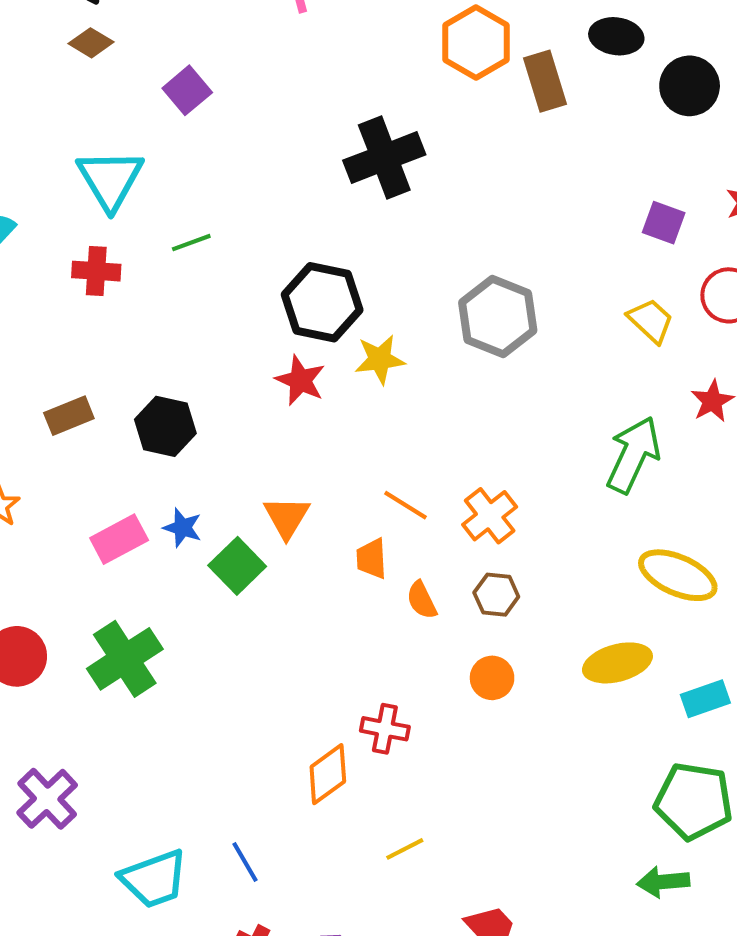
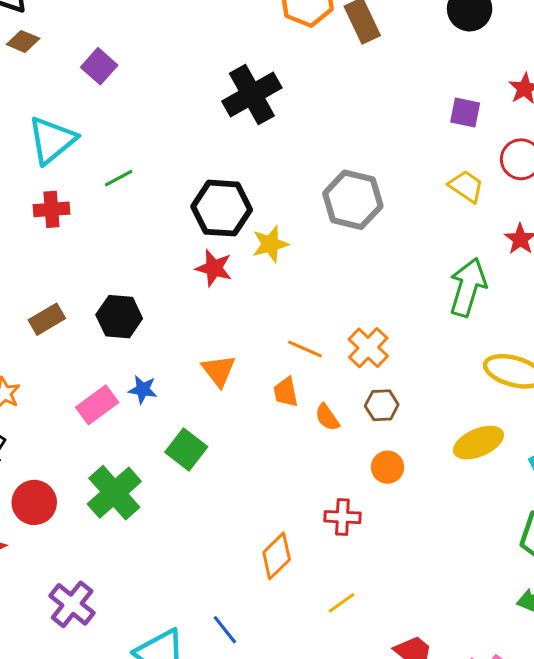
cyan triangle: (110, 179) -> (52, 140), turned 30
green square: (237, 566) -> (186, 449), moved
red cross: (385, 729) -> (342, 517), moved

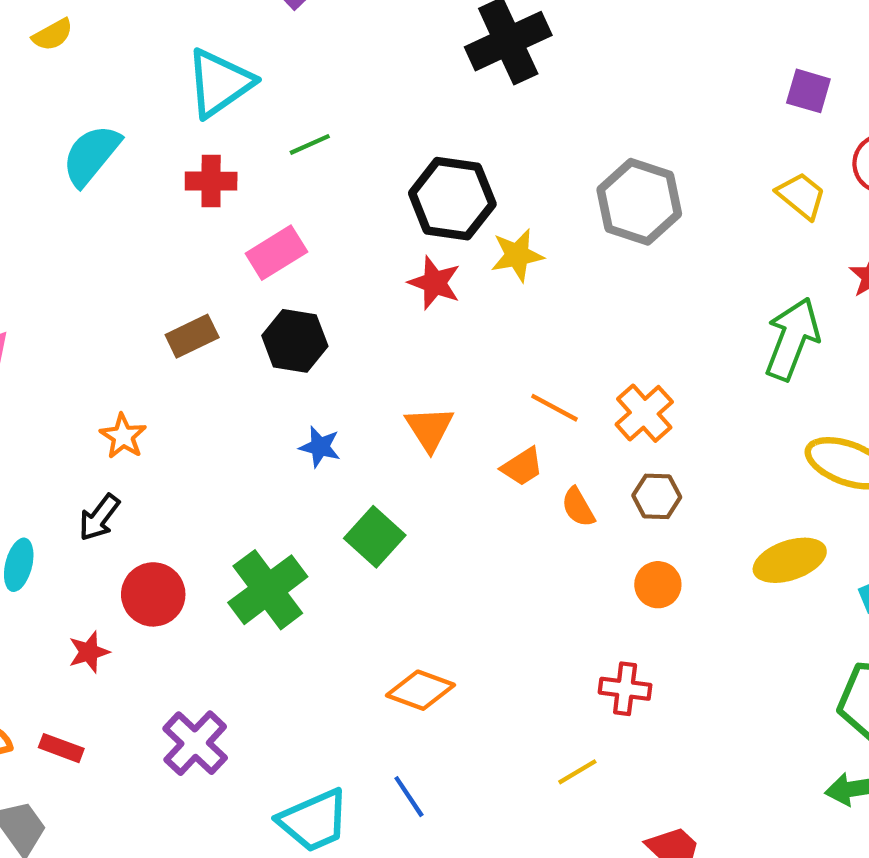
orange trapezoid: (286, 392) -> (522, 467), turned -116
pink rectangle: (97, 405) -> (276, 253), moved
red cross: (342, 517) -> (625, 689), moved
orange diamond: (277, 556) -> (420, 690), moved, turned 60

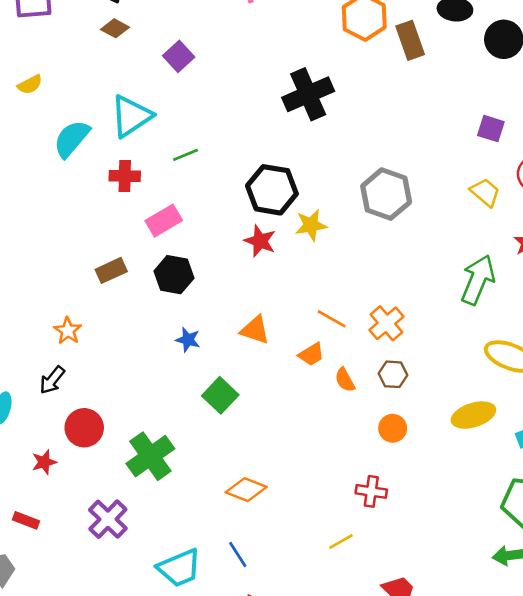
cyan semicircle: (91, 155) -> (72, 139), moved
orange triangle: (430, 429) -> (255, 330), turned -40
green cross: (268, 590) -> (150, 456), moved

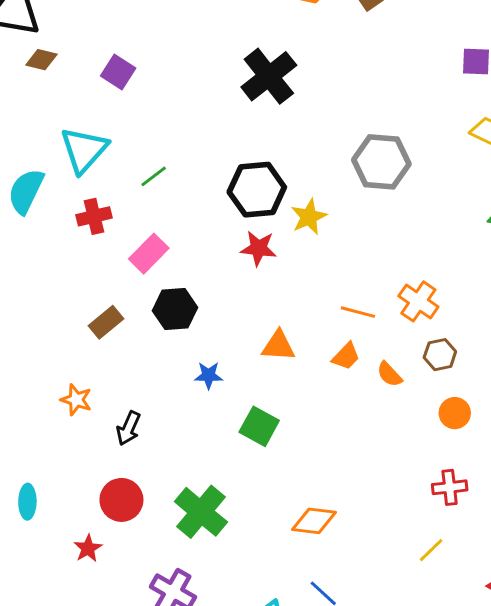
black arrow: (52, 380) -> (128, 428), moved

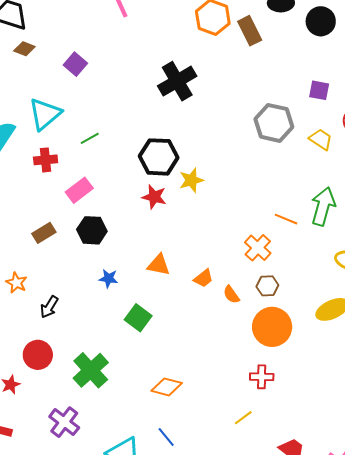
gray hexagon: (381, 162) -> (274, 123), moved
orange line: (358, 312) -> (286, 219), moved
orange circle: (455, 413) -> (272, 327), size x1.8

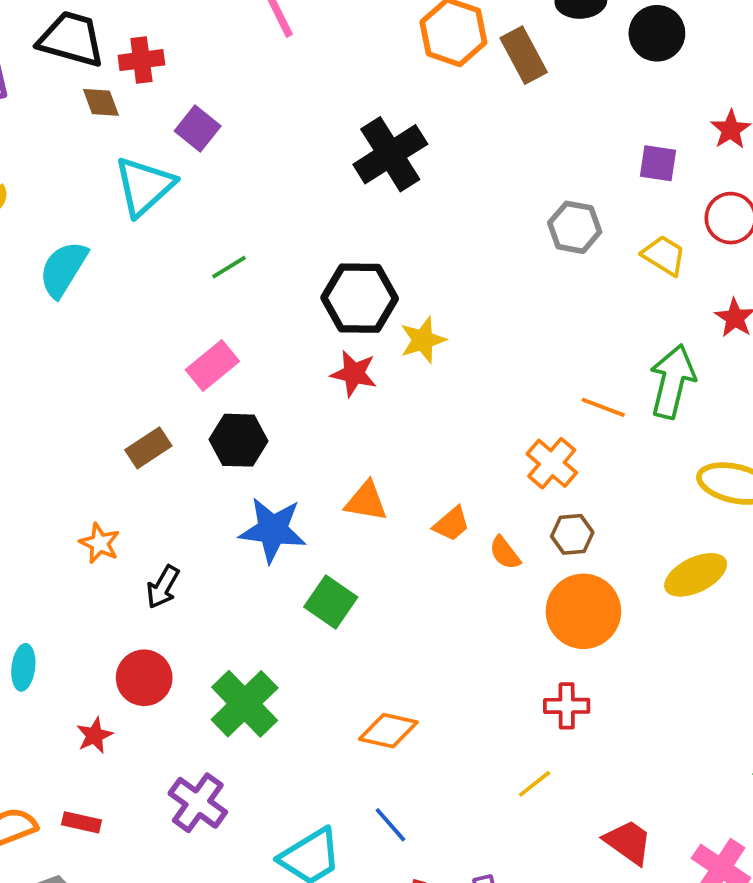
brown diamond: (24, 49) -> (101, 102), turned 50
cyan triangle: (45, 114) -> (144, 186), moved
gray hexagon: (274, 123) -> (575, 227), size x0.7
red cross: (46, 160) -> (141, 60), moved
blue star: (108, 278) -> (273, 530), size x1.8

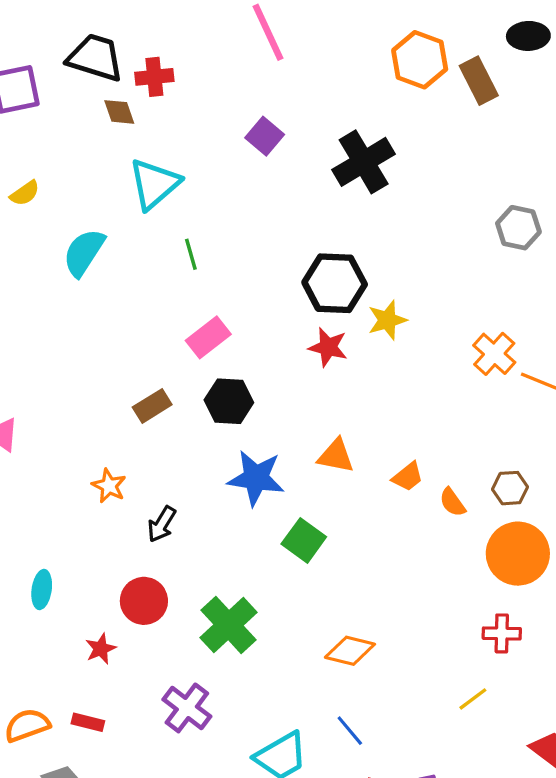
purple square: (198, 128) -> (265, 136), moved
green line: (229, 267) -> (191, 254), moved, turned -76
orange cross: (552, 463) -> (494, 354), moved

